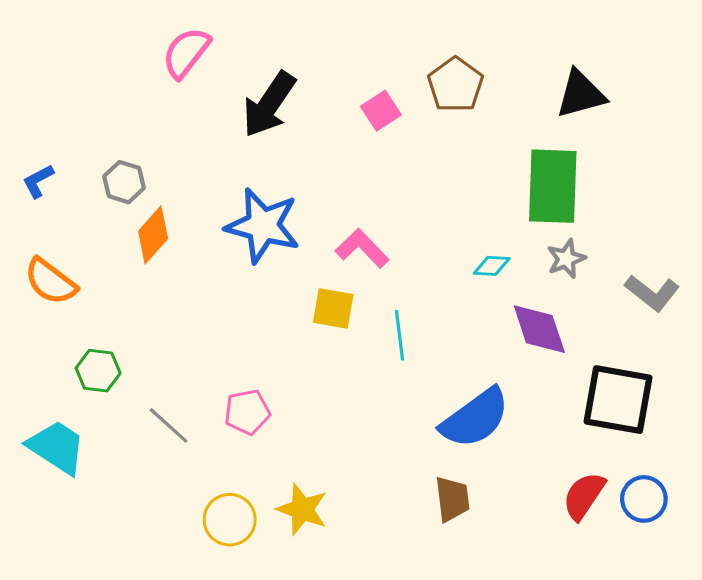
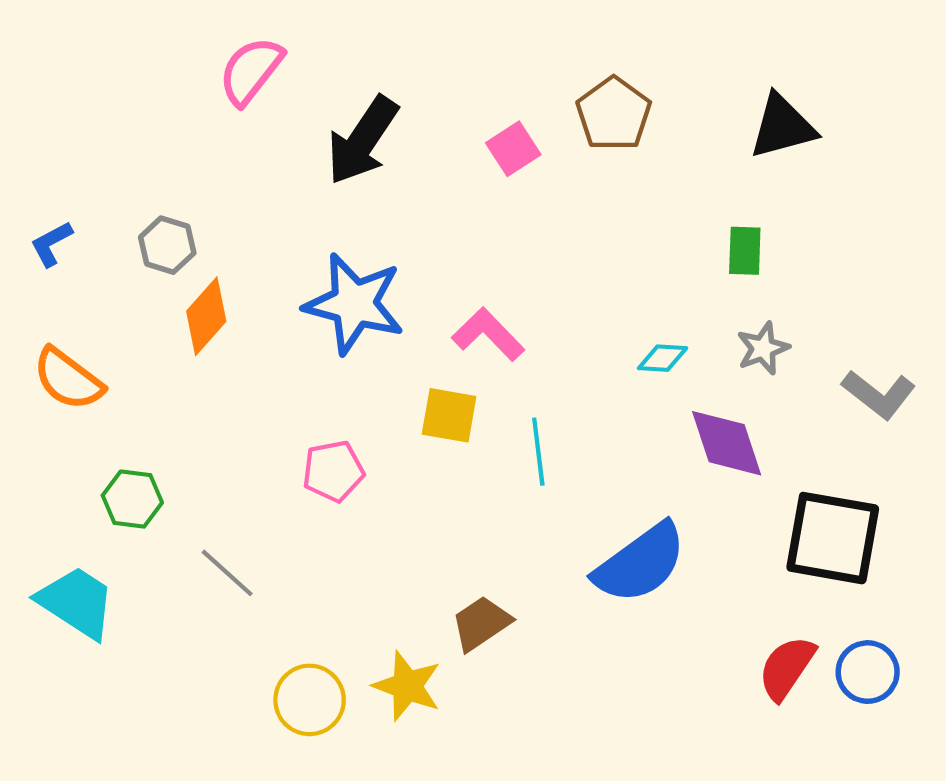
green rectangle: (553, 186) -> (745, 251), size x0.5
pink pentagon: (247, 412) -> (333, 471), moved
brown trapezoid: (452, 499) -> (481, 623), moved, turned -117

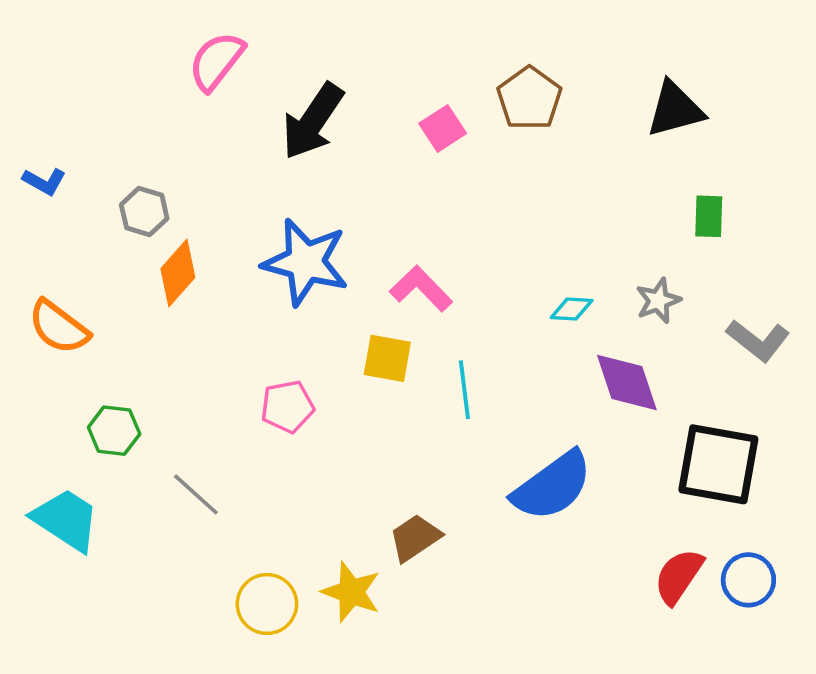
blue L-shape: (51, 244) -> (44, 181), moved, turned -123
green rectangle: (745, 251) -> (709, 216), moved

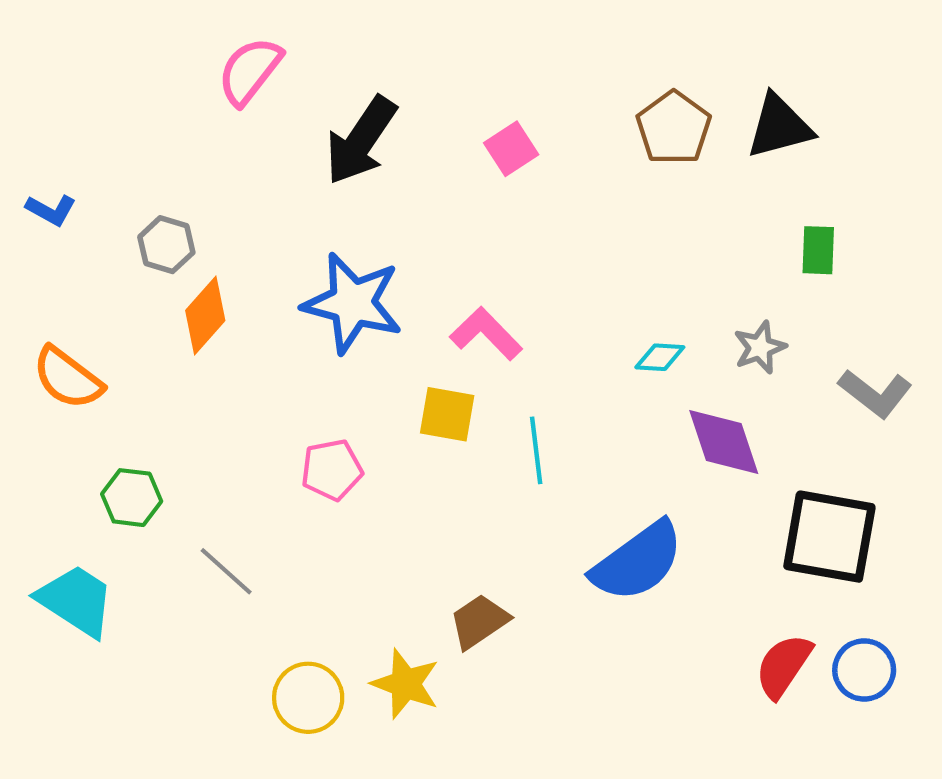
brown pentagon: (529, 98) -> (674, 128), moved

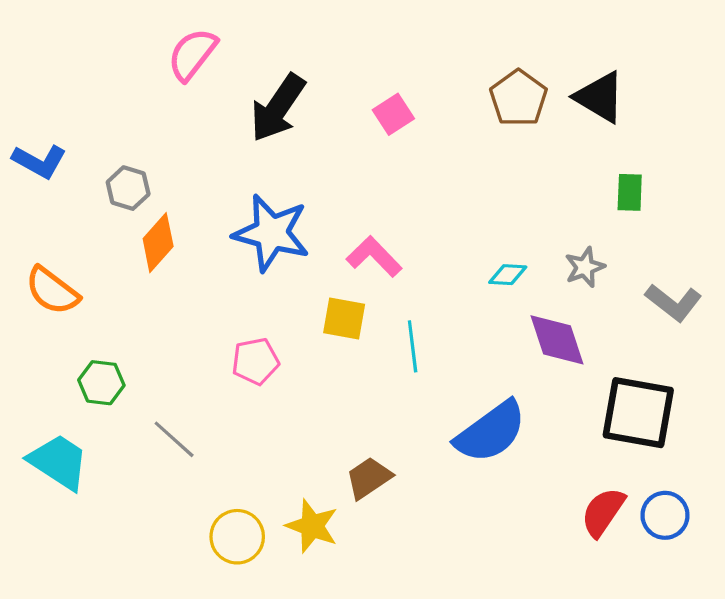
black triangle: (779, 126) -> (600, 97), turned 46
blue L-shape: (51, 210) -> (39, 161), size x1.4

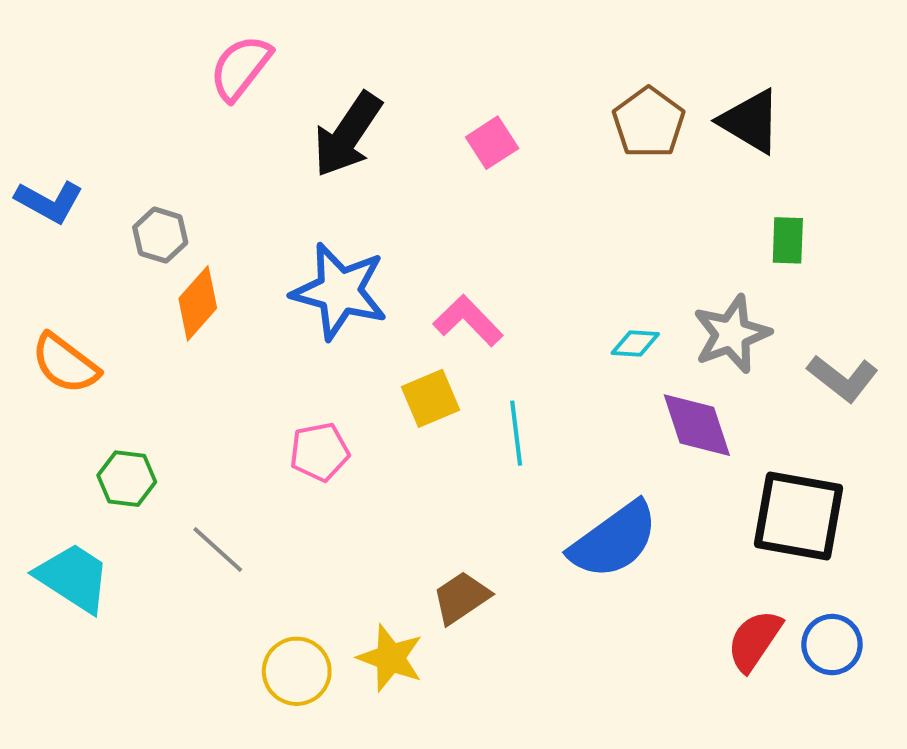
gray star: (585, 267) -> (732, 334), size x1.5
yellow square: (344, 319) -> (431, 398), turned -33

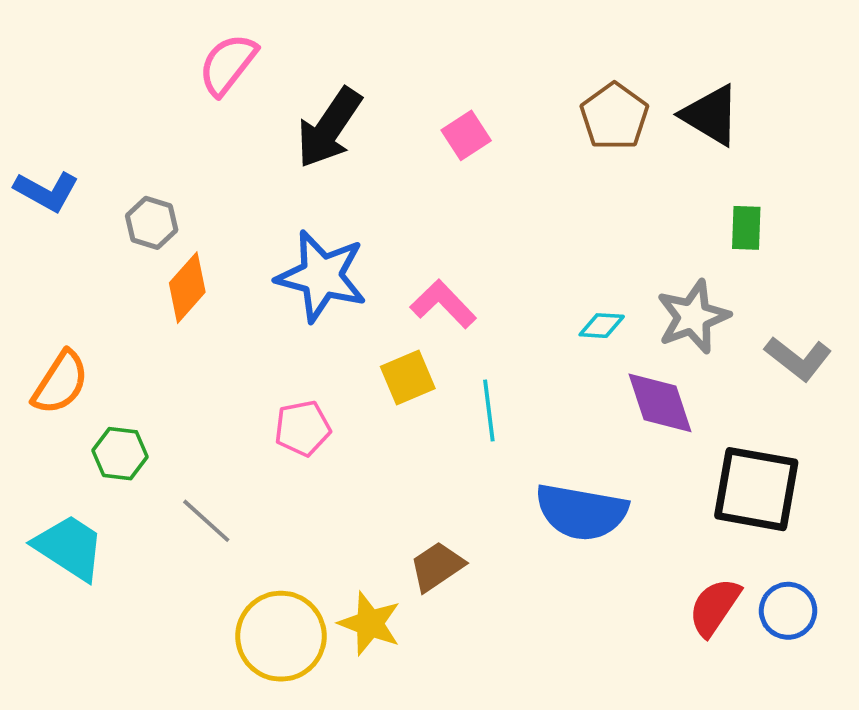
orange semicircle: (65, 363) -> (60, 383), moved, turned -94
blue semicircle: (614, 540) -> (581, 512), turned 46
yellow circle: (297, 671) -> (281, 636), size x1.4

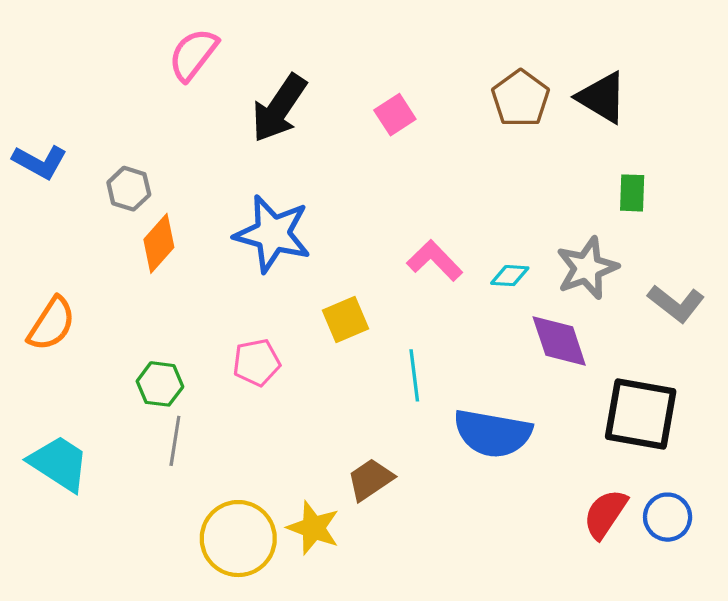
pink L-shape: (443, 304) -> (435, 261), moved
cyan line: (489, 410) -> (414, 375), moved
green hexagon: (120, 454) -> (160, 384), moved
gray line: (206, 521) -> (175, 441), turned 57

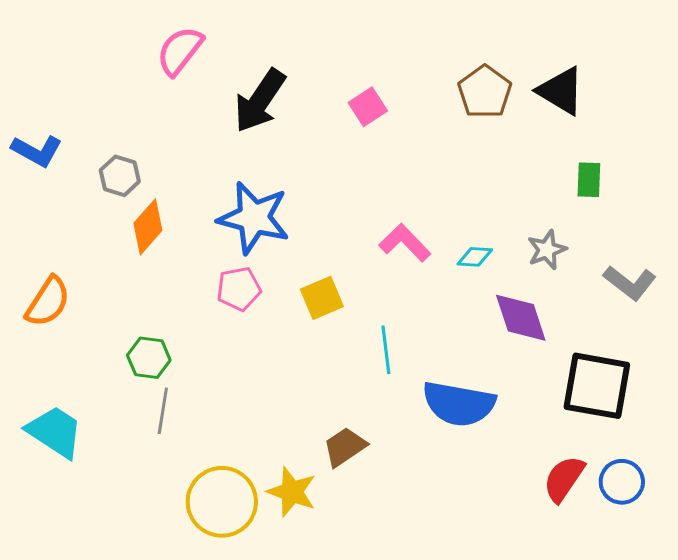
gray star: (587, 268) -> (547, 250), size x0.7
pink pentagon: (256, 363) -> (239, 289), moved

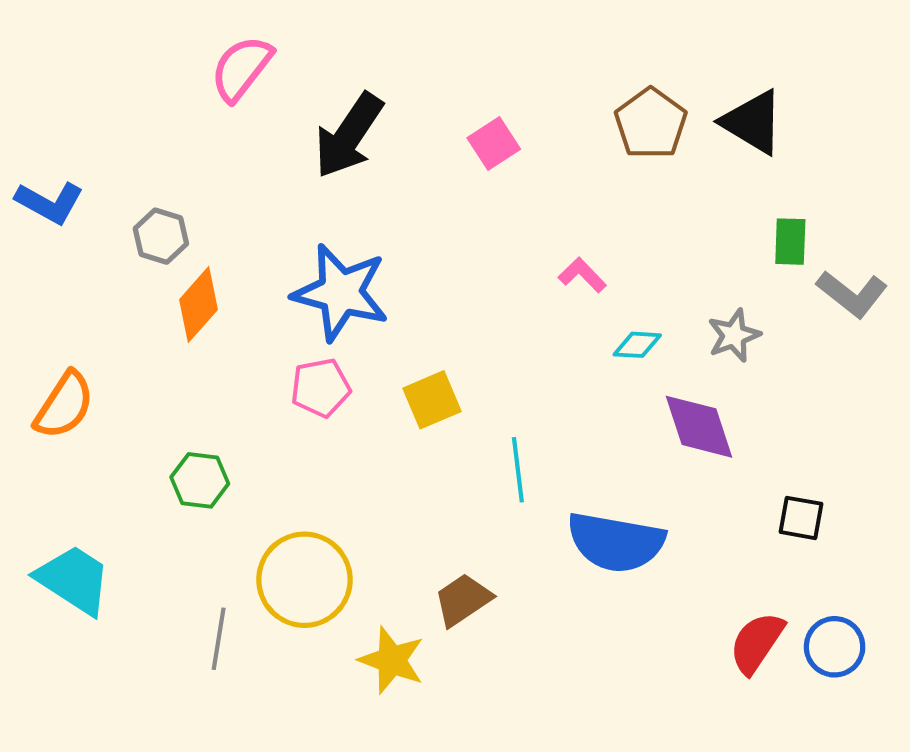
pink L-shape: (405, 243) -> (582, 275), moved, size x0.7
gray L-shape: (630, 283) -> (852, 294), moved
black square: (597, 386) -> (801, 518), size x0.5
gray line: (163, 411) -> (219, 639), moved
yellow circle: (222, 502) -> (304, 580), moved

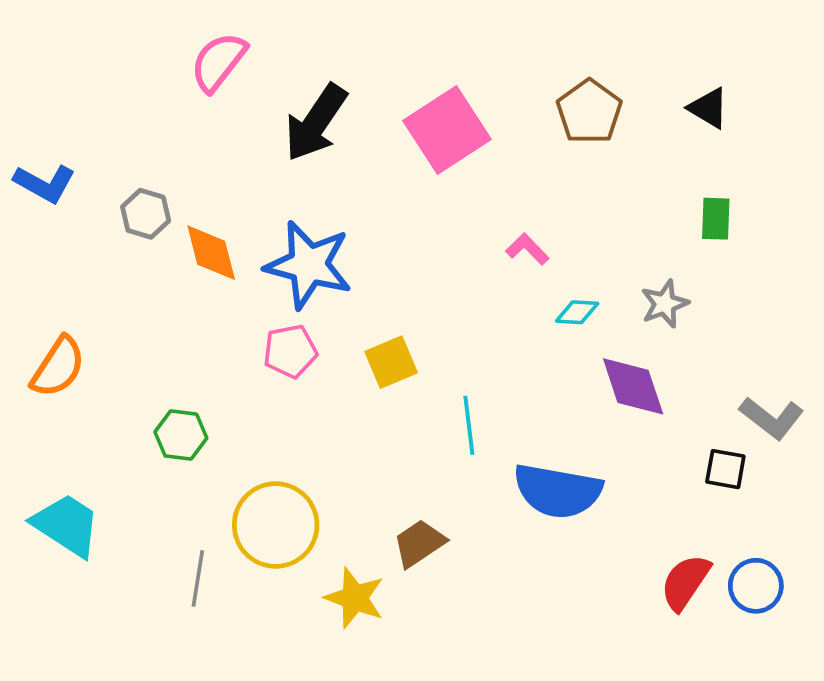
black triangle: (753, 122) -> (708, 108), moved, size x0.7
pink square: (494, 144) -> (447, 130), size x1.8
gray L-shape: (852, 294) -> (772, 418), moved
orange diamond: (198, 305) -> (211, 253), moved, turned -56

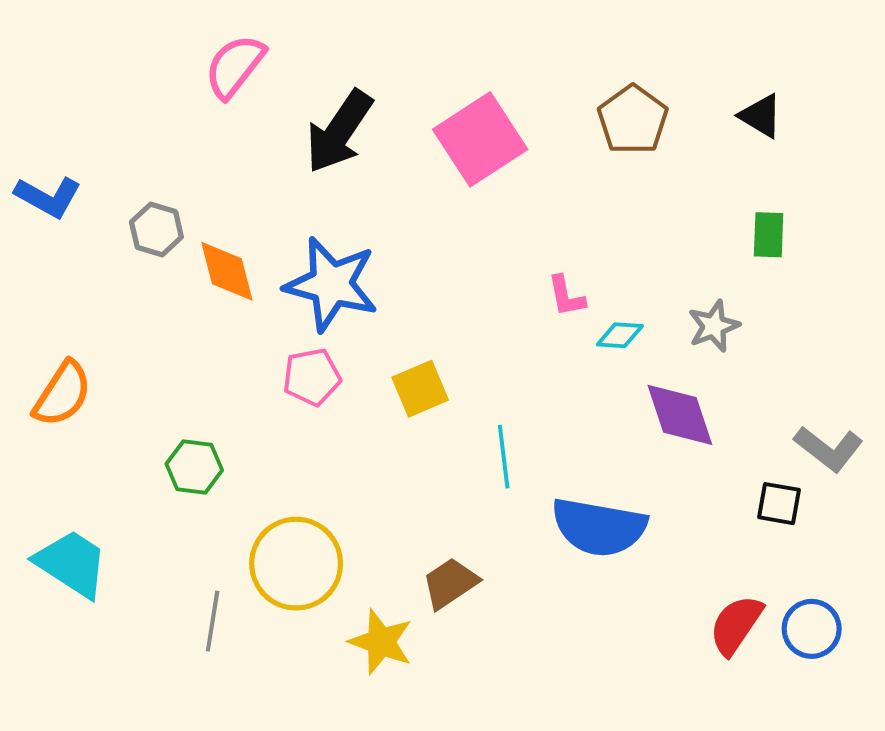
pink L-shape: (527, 249) -> (566, 296), moved, turned -147

